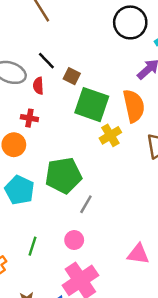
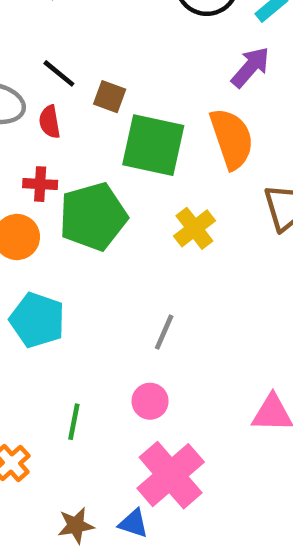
yellow cross: (110, 135) -> (194, 228), moved
green pentagon: (63, 176) -> (93, 217), moved

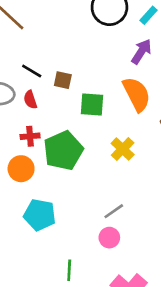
green square: (153, 145) -> (92, 105), size x0.7
gray line: (164, 332) -> (114, 211), turned 40
pink circle: (150, 401) -> (109, 238), moved

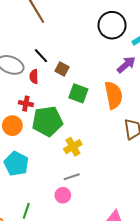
yellow cross: (123, 149) -> (73, 147), moved

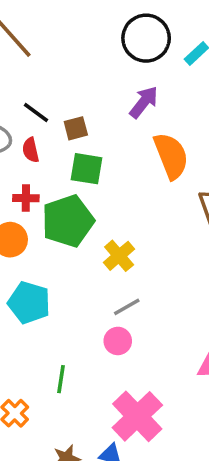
purple arrow: (126, 65) -> (144, 102), moved
brown square: (62, 69) -> (76, 128), turned -32
green square: (78, 93) -> (87, 169), moved

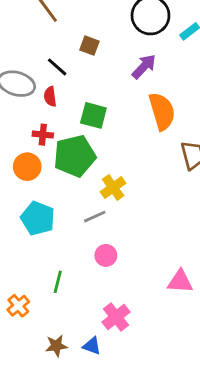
brown square: (76, 128) -> (89, 46), moved, turned 30
gray line: (127, 307) -> (95, 217), moved
pink cross: (137, 416) -> (116, 317), size x0.7

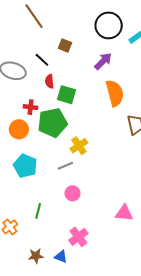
red semicircle: (50, 96) -> (49, 81), moved

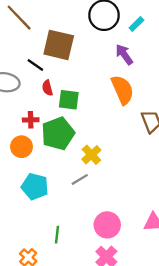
brown square: (65, 45) -> (59, 45), size x2.0
purple arrow: (103, 61) -> (124, 54), moved, turned -72
pink circle: (72, 193) -> (107, 225), moved, size x1.5

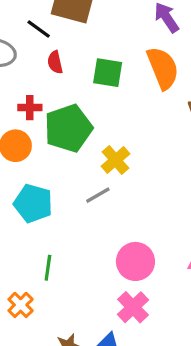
green square: (69, 100) -> (108, 73), moved
green line: (57, 235) -> (48, 268), moved

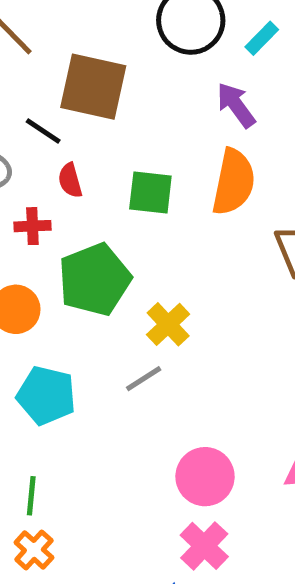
orange semicircle: (163, 68) -> (234, 182), turned 36
red cross: (30, 108) -> (32, 226), moved
green line: (48, 268) -> (31, 496), moved

